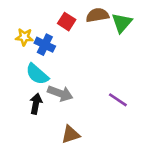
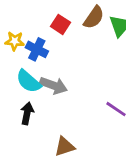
brown semicircle: (97, 15) -> (94, 17), turned 135
gray arrow: (60, 93) -> (53, 86), moved

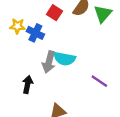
cyan semicircle: (28, 81) -> (65, 59), moved, turned -30
gray arrow: (53, 86) -> (49, 62), turned 85

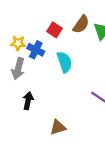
cyan semicircle: (65, 59) -> (65, 62), moved, turned -120
gray arrow: (49, 62) -> (18, 69), moved

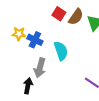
red square: (55, 30) -> (59, 14), moved
gray arrow: (18, 69) -> (40, 68), moved

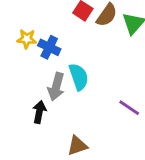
cyan semicircle: (61, 51) -> (79, 77), moved

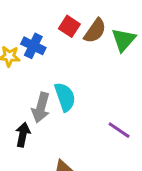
blue cross: (49, 47) -> (33, 46), moved

